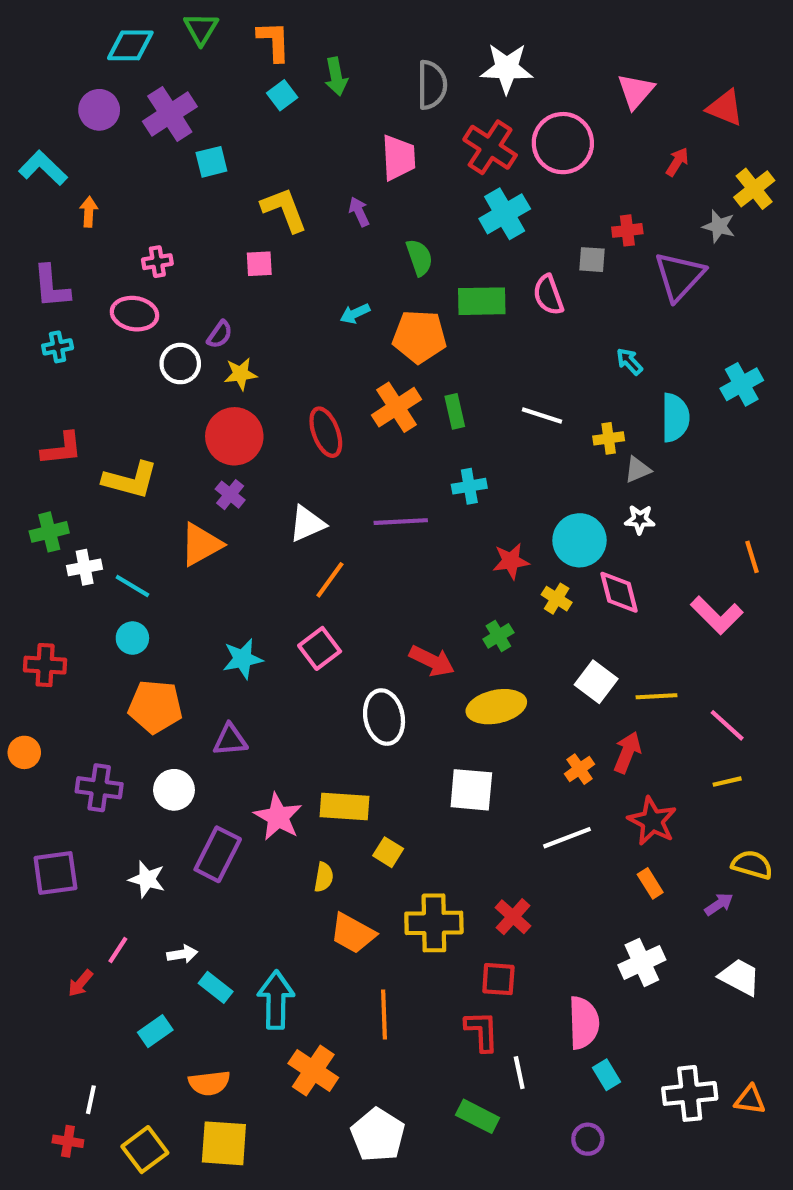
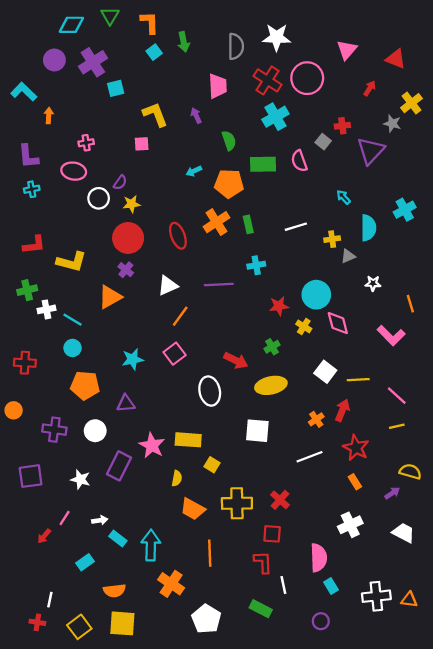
gray square: (592, 260) -> (323, 142), turned 35
white line: (542, 416) -> (296, 227), turned -35
white star: (640, 519) -> (373, 283), moved

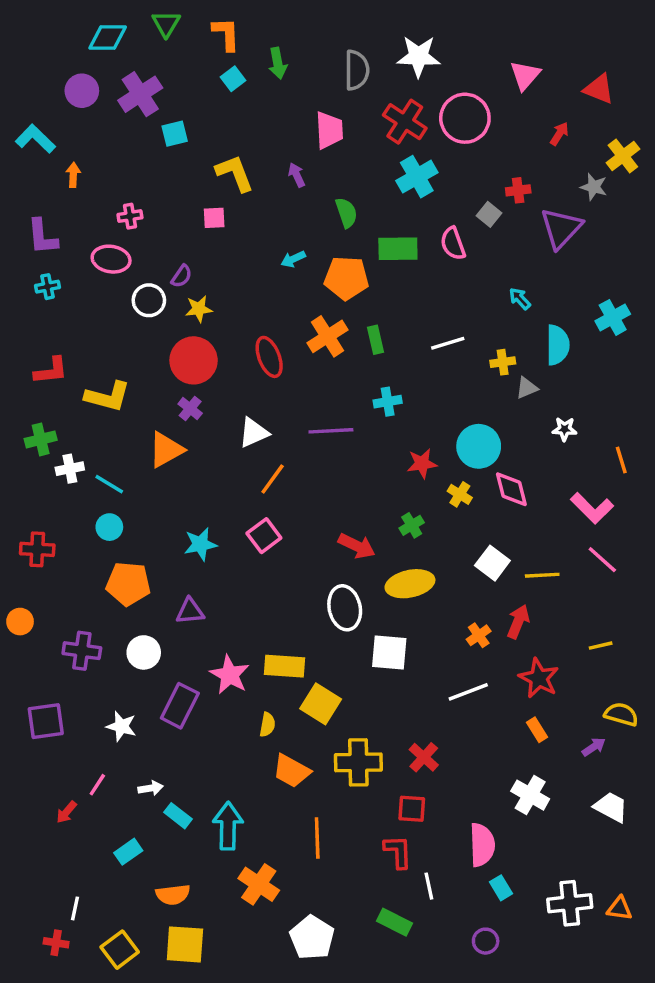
white ellipse: (210, 391) -> (345, 608), moved
pink line: (397, 396) -> (602, 560), moved
yellow square: (212, 465) -> (321, 704), size x1.6
white cross: (350, 525) -> (530, 795), turned -35

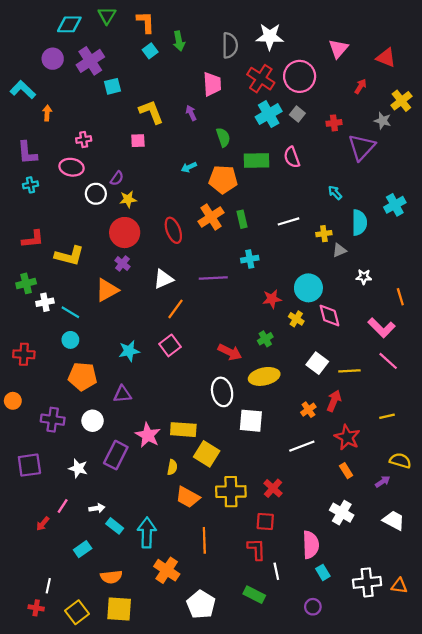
gray square: (489, 214) -> (297, 114), moved

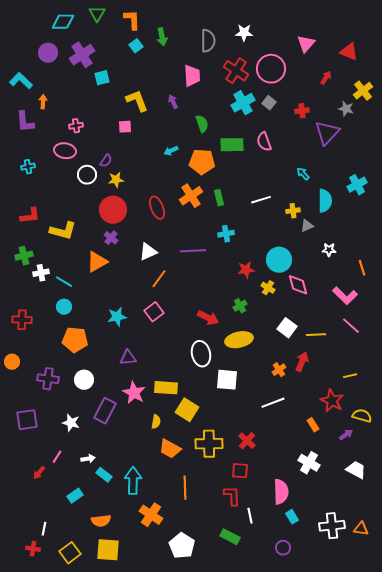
white star: (270, 37) -> (244, 33), size x0.7
purple L-shape: (27, 153) -> (25, 122), moved
purple triangle: (122, 394) -> (128, 358), moved
red star: (347, 437) -> (332, 401), moved

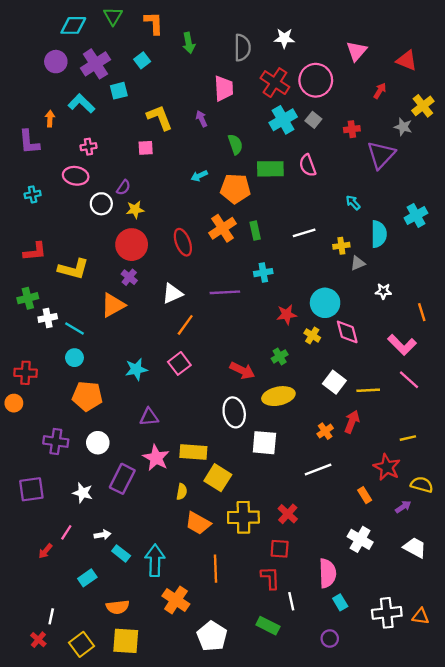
cyan square: (136, 46) -> (142, 60), moved
cyan L-shape: (21, 81) -> (81, 104), moved
orange circle: (12, 362) -> (14, 403), moved
red cross: (33, 549) -> (38, 640), turned 32

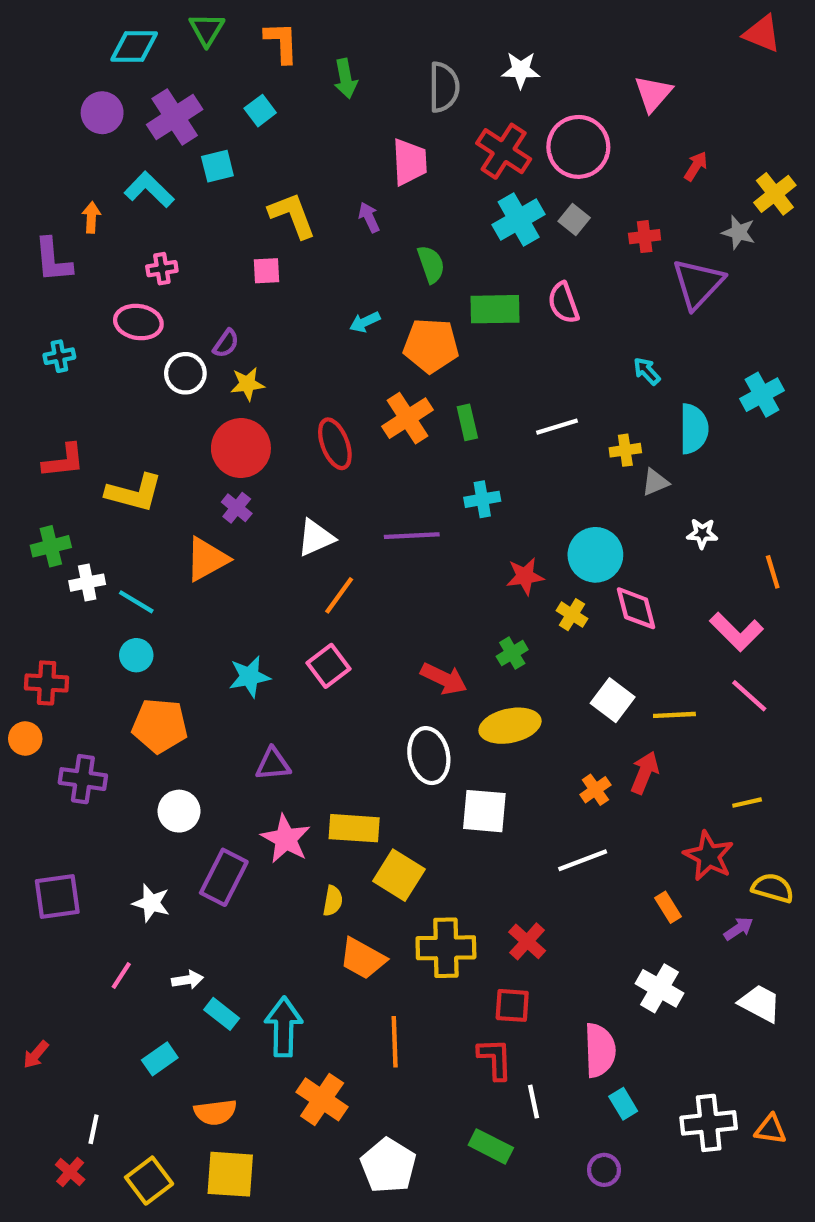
red triangle: (407, 60) -> (762, 34), moved
purple cross: (56, 442) -> (83, 779), moved
red arrow: (45, 551) -> (36, 1055), moved

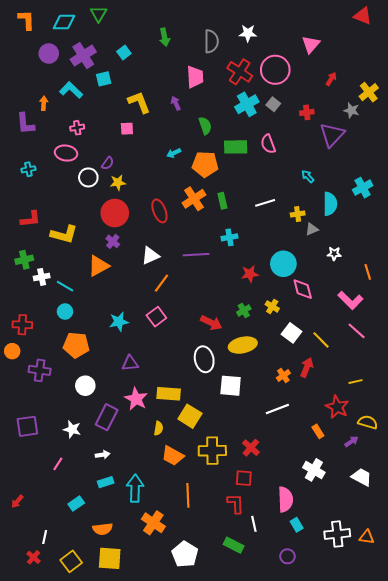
orange L-shape: (281, 42) -> (26, 20), moved
yellow cross: (572, 615) -> (272, 306), moved
yellow line: (674, 715) -> (321, 340), turned 48
white arrow: (188, 980) -> (103, 455), moved
cyan rectangle: (222, 1014) -> (106, 482), turned -56

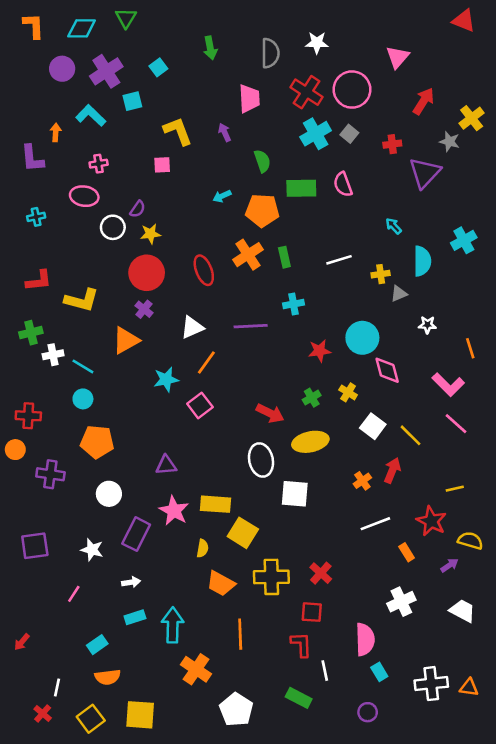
red arrow: (331, 79) -> (423, 101), size x1.5
cyan star: (119, 322) -> (166, 379), moved
white line: (277, 409) -> (375, 524), moved
white cross: (314, 470) -> (401, 602), turned 35
orange semicircle: (103, 529) -> (108, 677), moved

